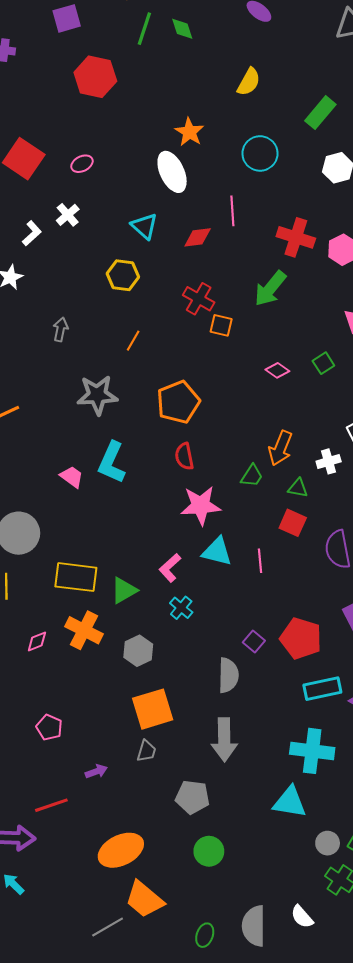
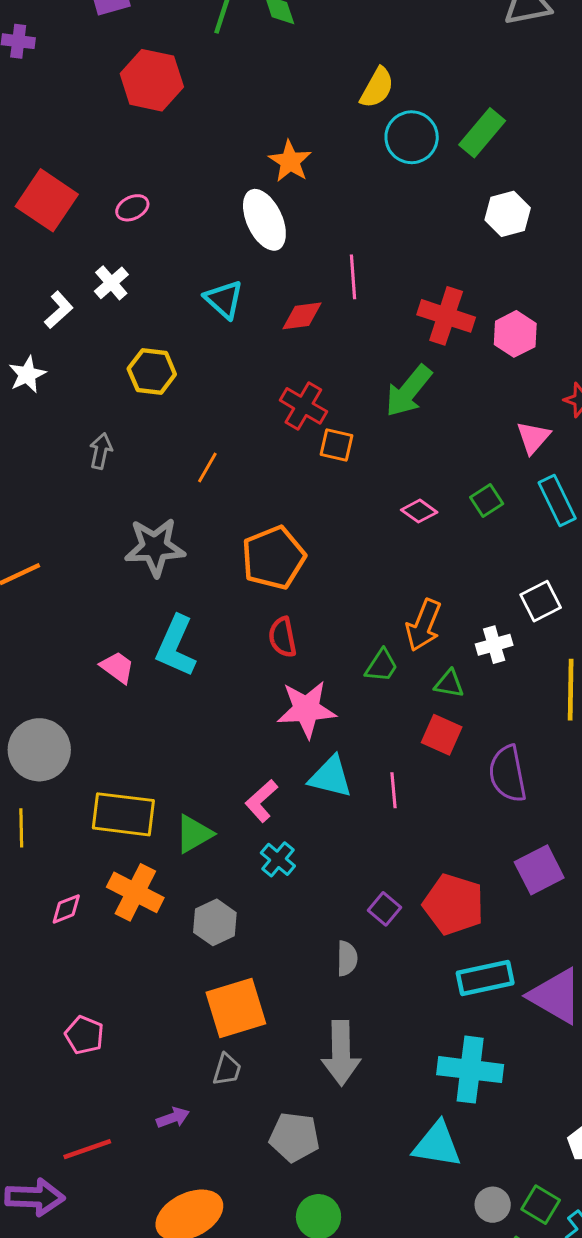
cyan circle: (260, 153) -> (412, 137), moved
yellow hexagon: (123, 275) -> (152, 371), moved
gray semicircle: (228, 675) -> (347, 958), size x0.7
purple arrow: (96, 771) -> (173, 1118), moved

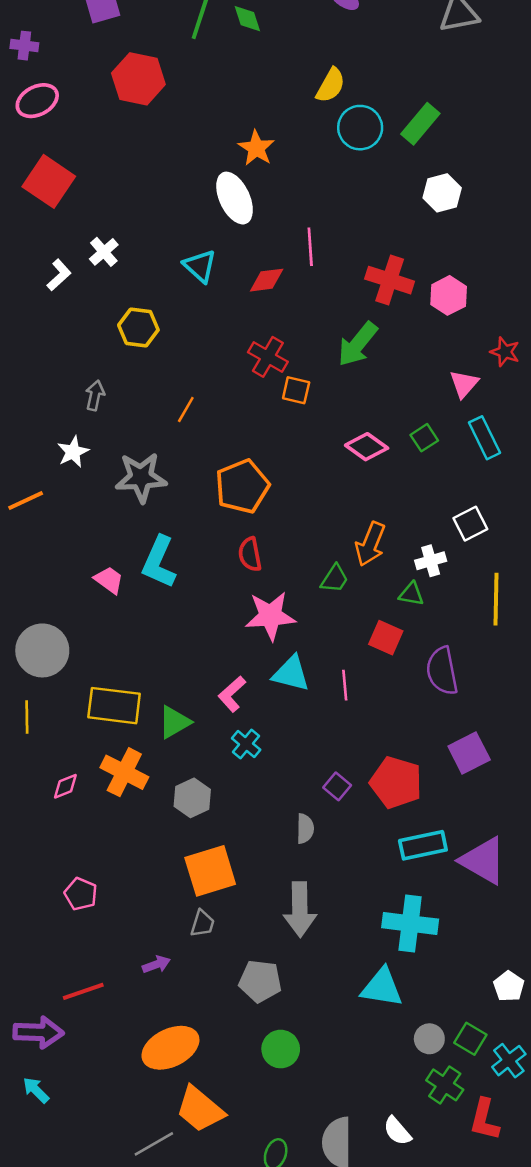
pink ellipse: (132, 208) -> (37, 101), moved, size x1.5
white star: (27, 374) -> (73, 452), moved
pink diamond: (419, 511) -> (367, 447), size x1.4
green triangle: (449, 684) -> (411, 594), moved

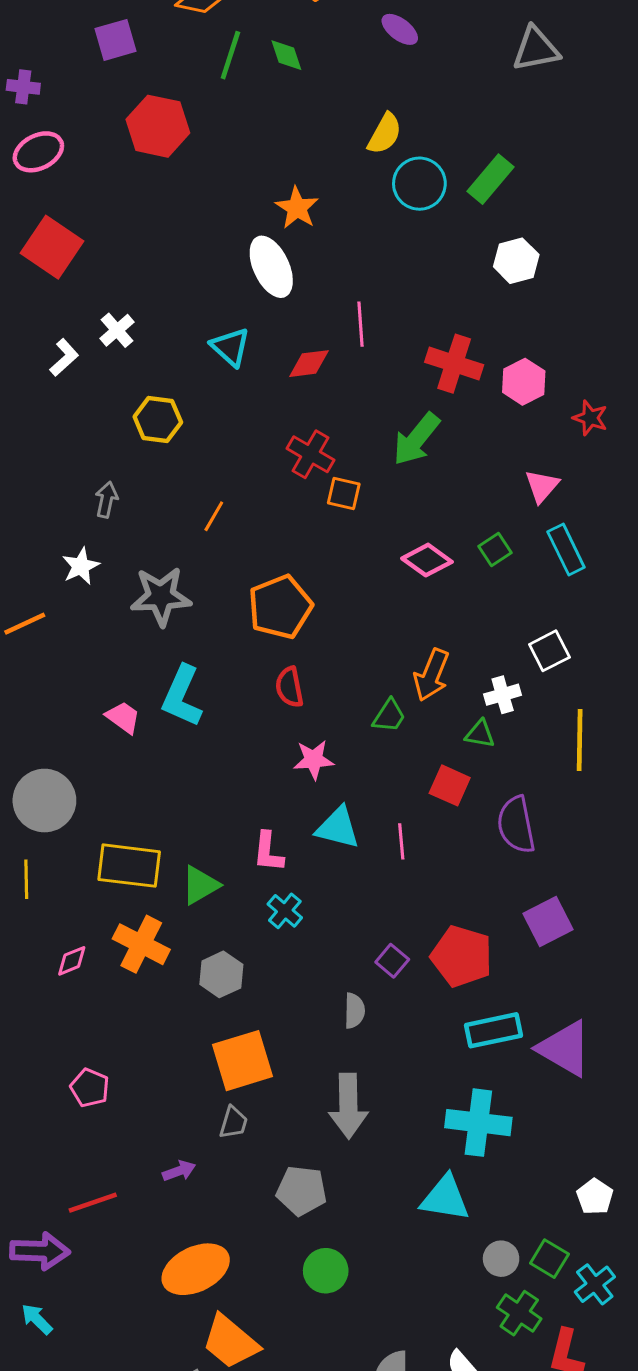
red star: (505, 352) -> (590, 418), moved
pink star: (270, 616) -> (314, 760), size x0.7
pink L-shape: (232, 694) -> (268, 852), turned -42

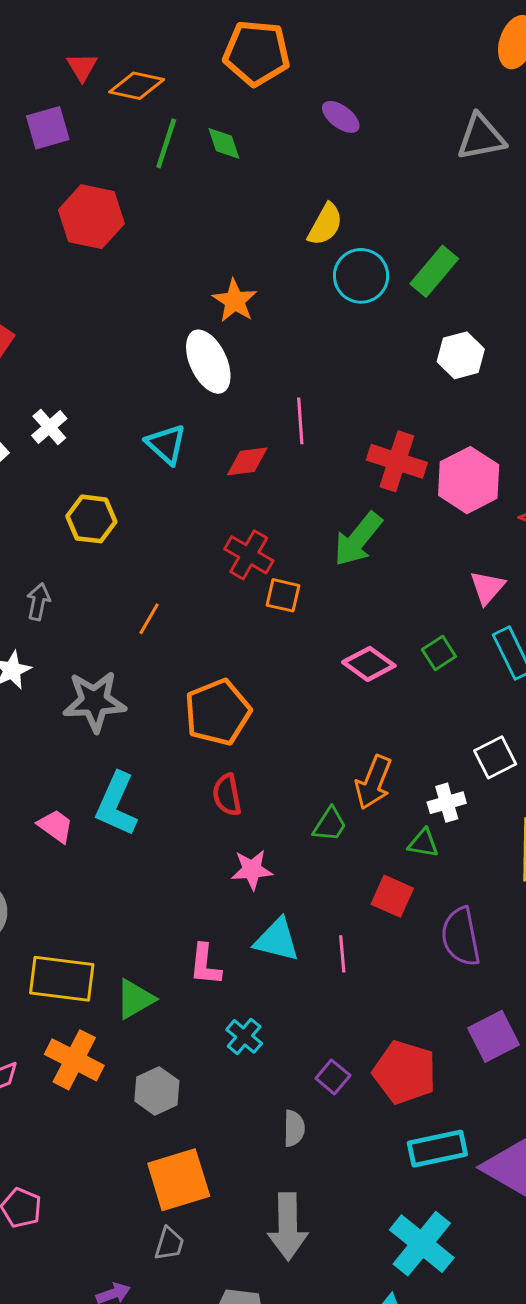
pink hexagon: (524, 382) -> (469, 480), size x1.4
cyan cross: (285, 911) -> (244, 1036), moved
cyan cross: (478, 1123) -> (422, 1244), turned 32

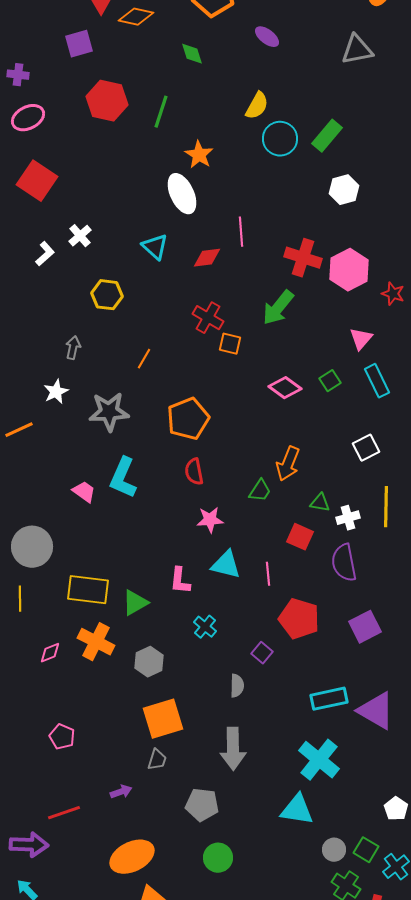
green line: (166, 143) -> (161, 112), moved
white cross: (447, 803) -> (348, 518), moved
red pentagon: (405, 1072) -> (299, 619), moved

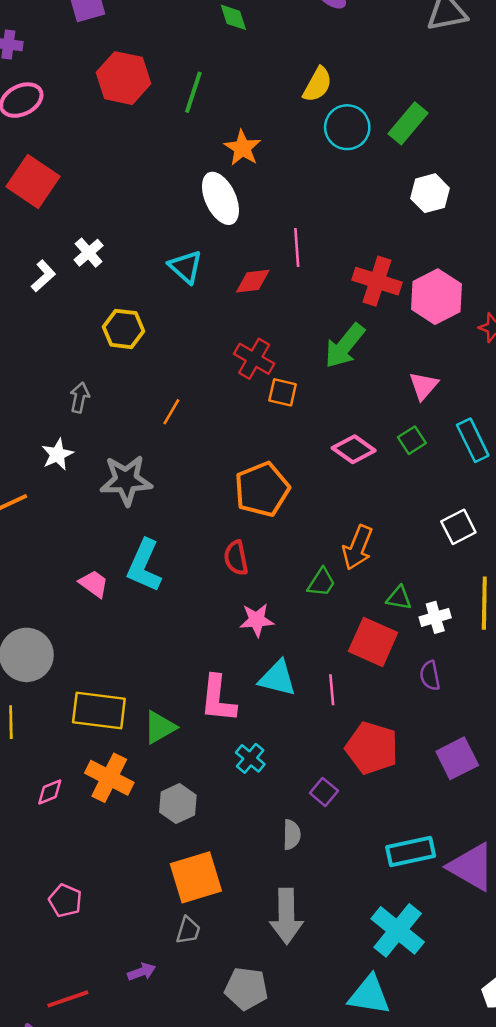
pink triangle: (361, 339) -> (424, 386), moved
orange pentagon: (188, 419) -> (262, 489), moved
red square: (300, 537) -> (373, 642), size x1.4
purple semicircle: (344, 563) -> (430, 676), size x0.6
pink L-shape: (180, 581) -> (218, 699), size x1.4

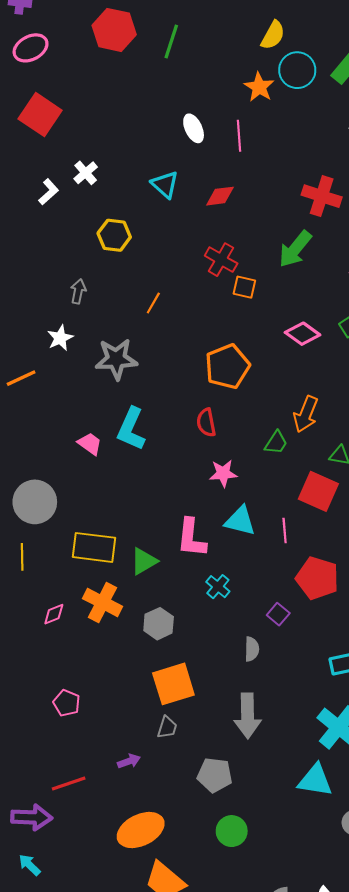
orange star: (242, 148) -> (259, 87), moved
white ellipse: (220, 198) -> (194, 128), size x0.7
pink line: (297, 247) -> (239, 136), moved

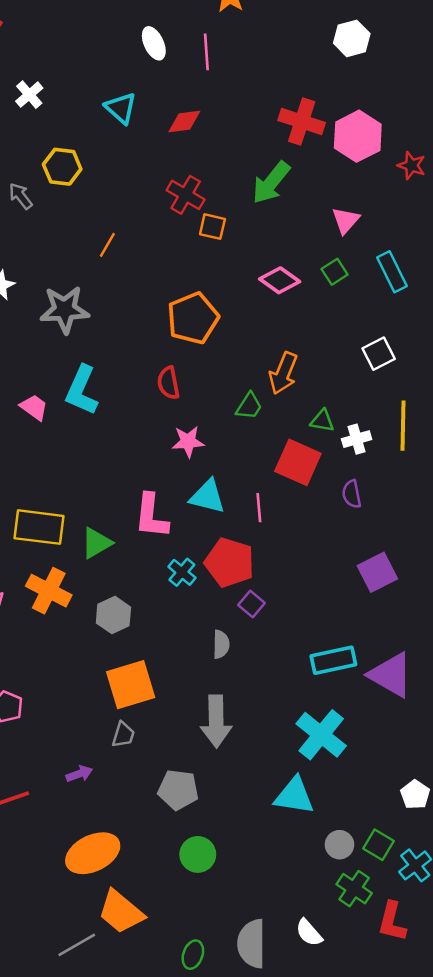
gray arrow: (78, 291) -> (21, 196), moved, turned -50
red pentagon: (317, 578) -> (230, 562), moved

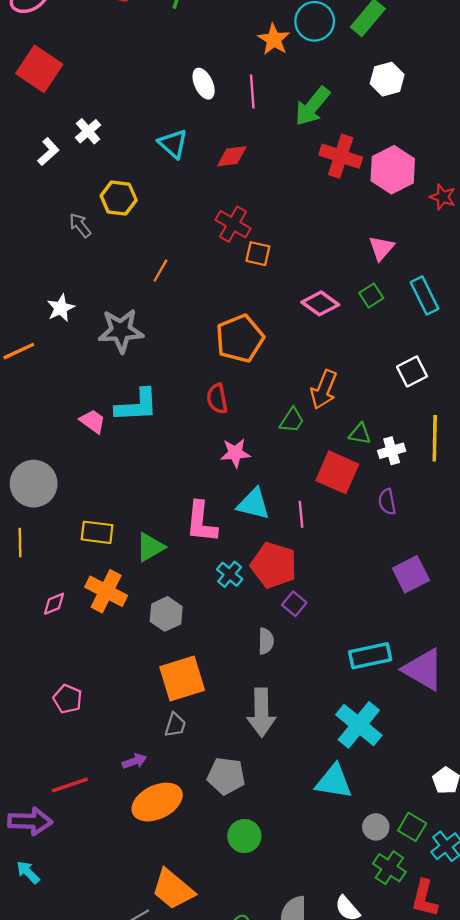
green arrow: (271, 183) -> (312, 106), moved
cyan L-shape: (82, 390) -> (137, 405), turned -117
yellow rectangle: (39, 527) -> (97, 532), size x0.7
orange ellipse: (93, 853) -> (157, 802), moved

